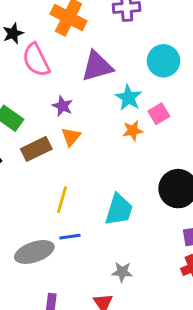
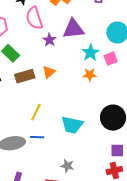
purple star: (63, 106) -> (49, 40), moved
pink square: (159, 114) -> (111, 59), moved
cyan trapezoid: (119, 210) -> (72, 125), turned 75

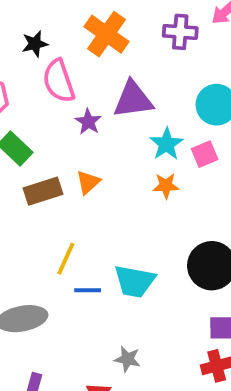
blue line: (37, 137) -> (88, 290), moved

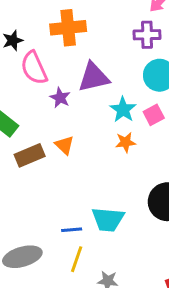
purple cross: (180, 32) -> (147, 35), moved
orange cross: (106, 34) -> (68, 28), turned -36
orange triangle: (88, 182) -> (64, 145), turned -30
yellow line: (66, 259) -> (77, 259), moved

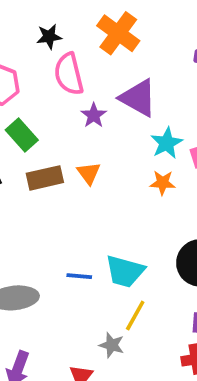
orange cross: (68, 28) -> (118, 33), turned 32
purple triangle: (94, 77) -> (138, 98), turned 32
yellow line: (77, 259) -> (135, 316), moved

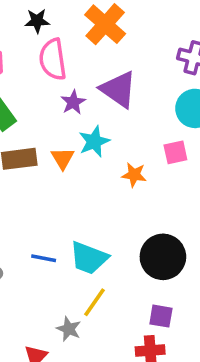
cyan star: (167, 143) -> (94, 142), moved

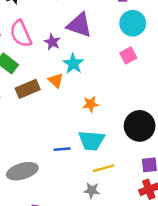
pink semicircle: (53, 59) -> (21, 34), moved
orange star: (134, 175) -> (91, 104), moved
yellow line: (95, 302) -> (104, 168), turned 55

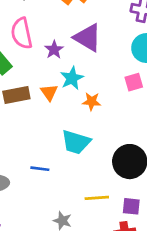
orange star: (91, 104) -> (92, 101), moved
cyan trapezoid: (91, 141) -> (76, 142), moved
yellow line: (104, 168) -> (97, 198), moved

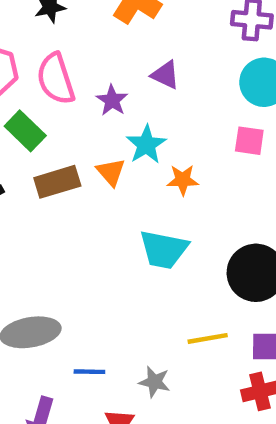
purple triangle: (88, 38) -> (165, 75), size x0.6
pink square: (134, 82) -> (249, 141), turned 30
blue line: (40, 169) -> (89, 372), moved

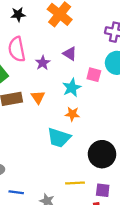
pink square: (249, 141) -> (94, 75), moved
cyan star: (146, 145) -> (72, 88), moved
orange star: (183, 180) -> (72, 114), moved

